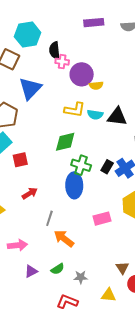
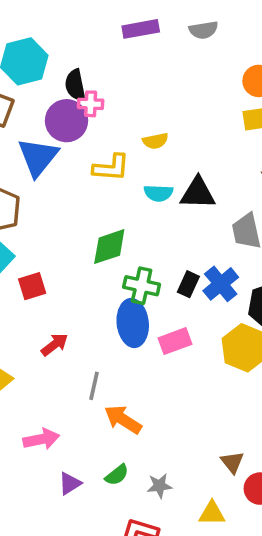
purple circle: (82, 74) -> (66, 121), moved
yellow L-shape: (75, 110) -> (111, 168), moved
pink rectangle: (102, 219) -> (175, 341), moved

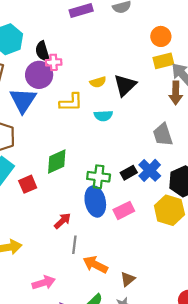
black triangle: (198, 193) -> (125, 85), moved, turned -40
green diamond: (109, 247) -> (57, 162), moved
black rectangle: (188, 284) -> (129, 173), turned 42
red arrow: (55, 345) -> (62, 221), moved
brown triangle: (232, 462) -> (128, 279), moved, turned 35

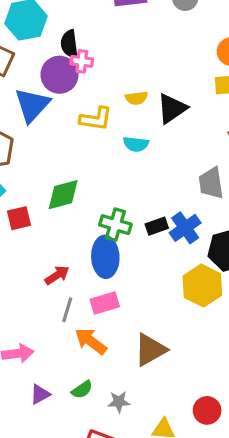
pink rectangle: (124, 210) -> (105, 303), moved
brown triangle: (128, 279) -> (150, 350), moved, size x1.6

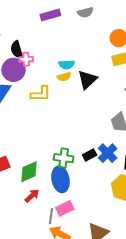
cyan semicircle: (136, 144) -> (67, 64), moved
green diamond: (63, 195) -> (29, 172), moved
gray line: (67, 310) -> (51, 216), moved

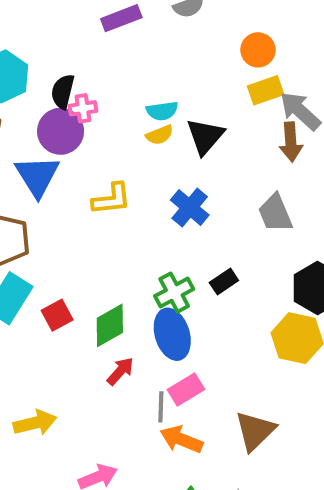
black semicircle: (17, 50) -> (63, 92), turned 36
yellow L-shape: (41, 94) -> (112, 199), moved
blue cross: (108, 153) -> (190, 208), moved
green cross: (64, 158) -> (174, 293), turned -30

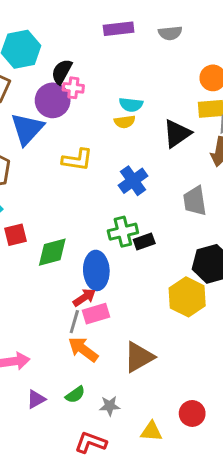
black triangle: (205, 136) -> (177, 133), moved
green cross: (174, 293) -> (123, 232), moved
red arrow: (120, 371) -> (84, 297), moved

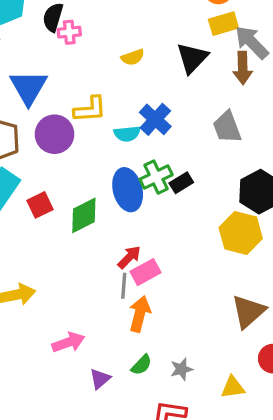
purple circle: (53, 100) -> (55, 134), moved
cyan semicircle: (131, 105) -> (127, 134), moved
blue ellipse: (96, 270) -> (128, 190), moved
orange arrow: (83, 349) -> (140, 314), turned 80
brown triangle: (139, 357) -> (248, 311), moved

